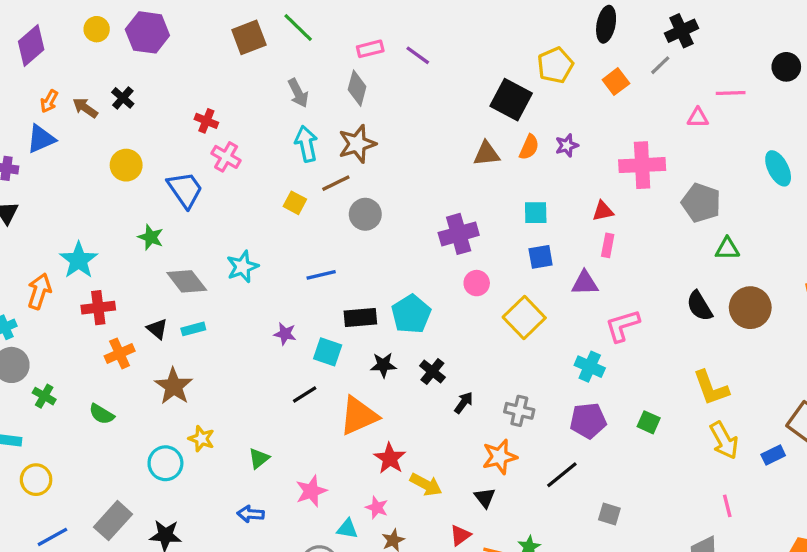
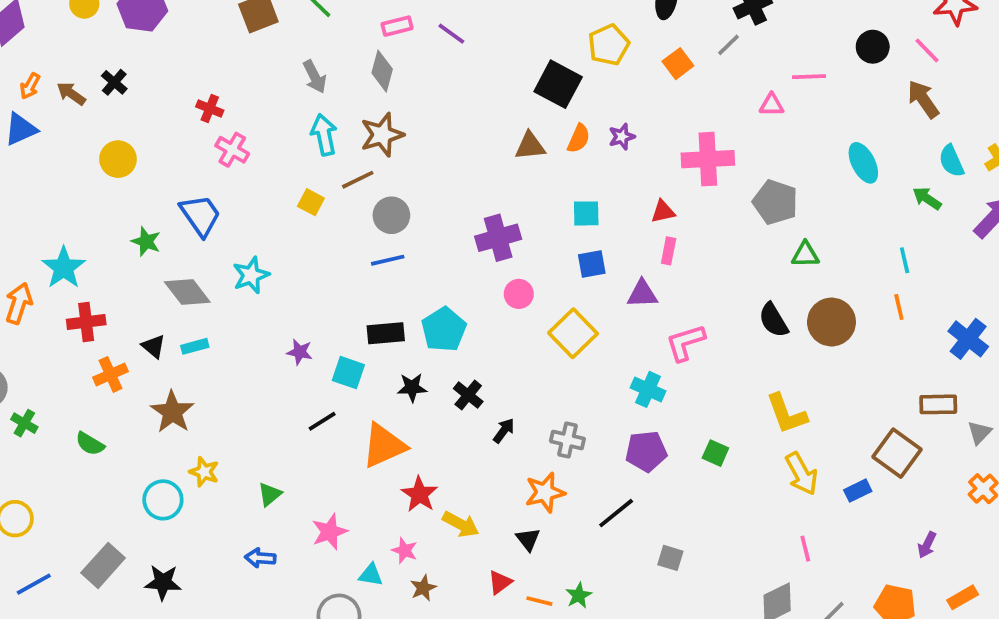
blue trapezoid: (185, 190) -> (200, 215), moved
blue line: (321, 275) -> (388, 260), moved

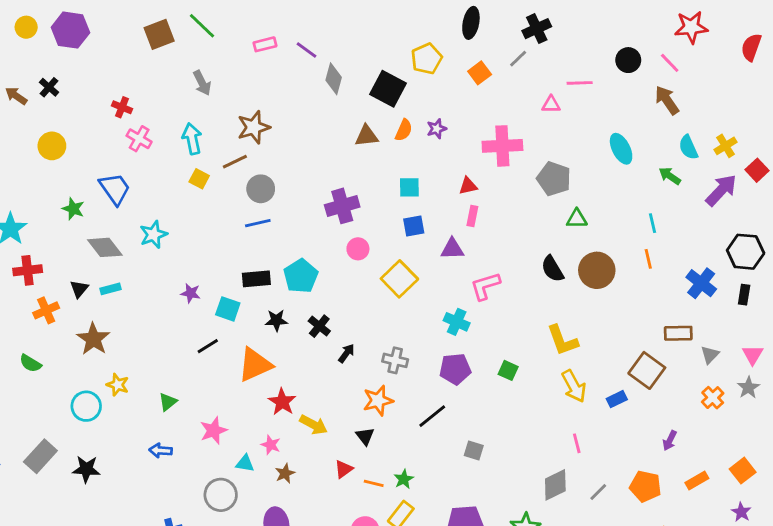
gray diamond: (382, 71) -> (334, 79), moved
cyan arrow: (324, 135) -> (192, 139), moved
black triangle: (154, 346) -> (79, 289), turned 30

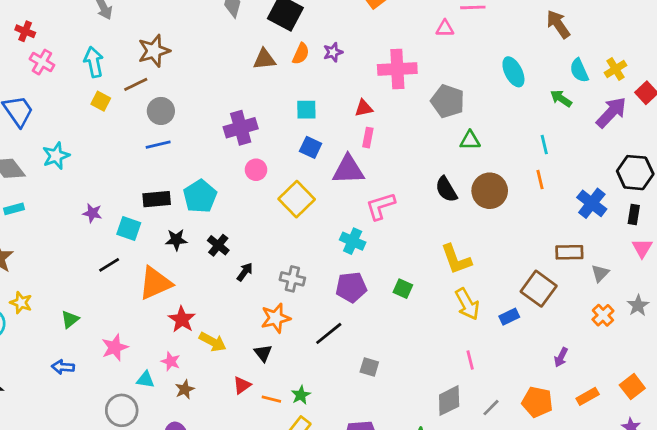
blue square: (414, 226) -> (311, 147), turned 35
purple triangle: (452, 249) -> (348, 170), size x1.4
pink triangle: (753, 355) -> (642, 248), moved

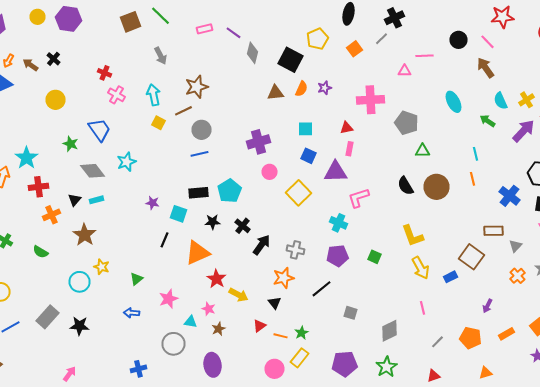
black line: (109, 265) -> (164, 240), turned -35
black arrow: (245, 272) -> (262, 245), size x1.5
gray diamond: (449, 401) -> (390, 331), moved

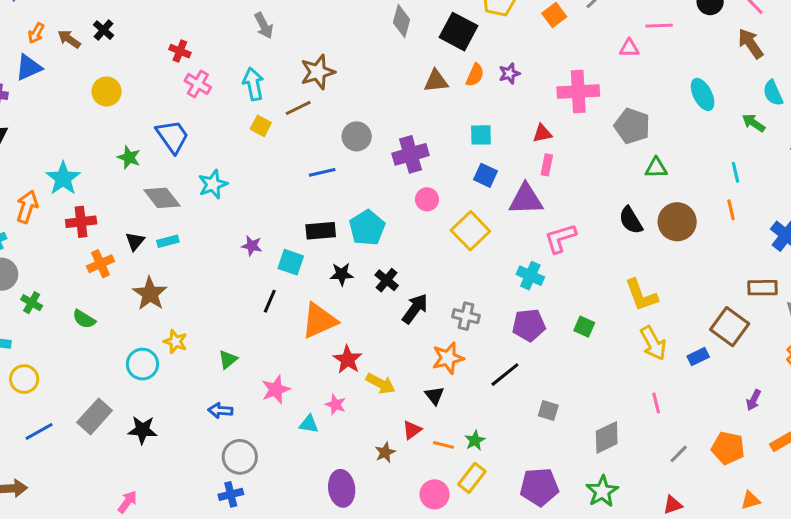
gray circle: (202, 130) -> (357, 136), moved
brown star: (218, 329) -> (385, 452), moved
gray circle: (174, 344) -> (240, 457), moved

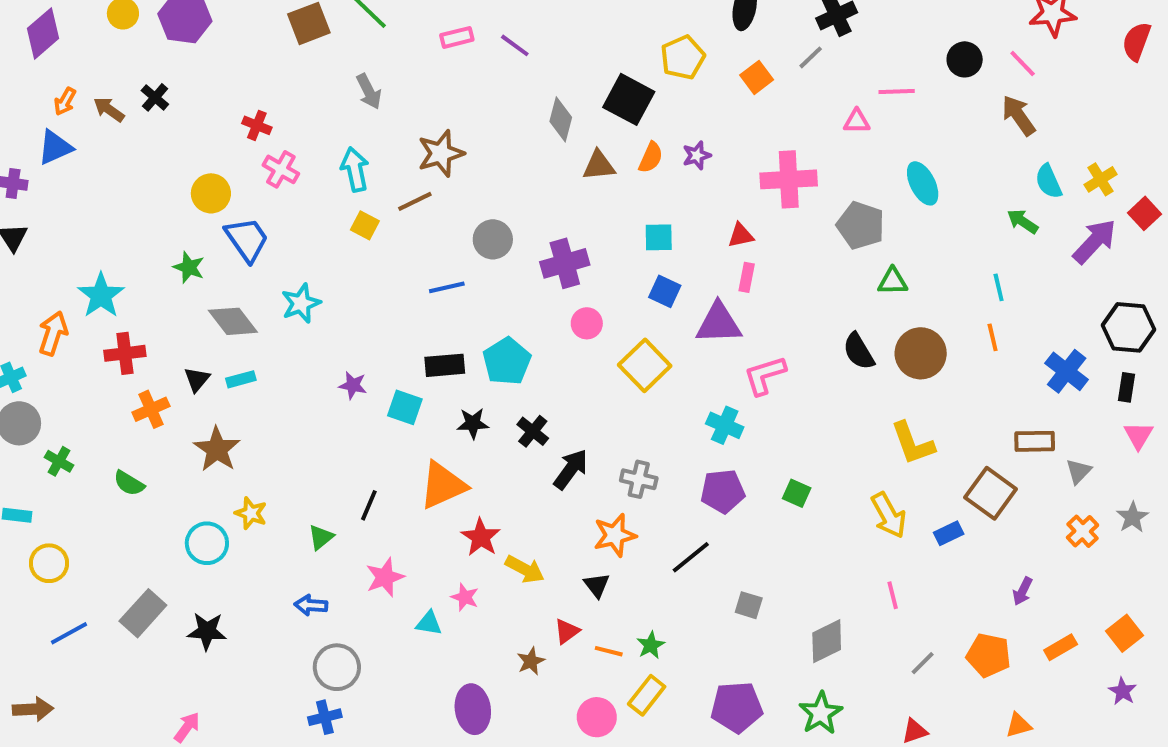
gray diamond: (402, 21) -> (561, 119), moved
yellow circle: (107, 91) -> (211, 193), moved
cyan ellipse: (703, 94) -> (923, 183), moved
yellow L-shape: (641, 295) -> (913, 443), moved
black line: (270, 301) -> (369, 505), moved

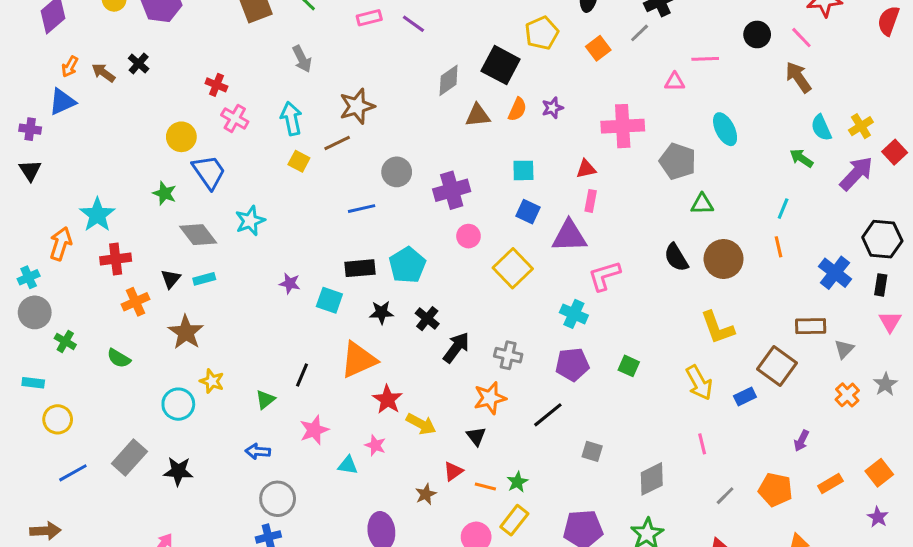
gray diamond: (561, 119) -> (449, 80), turned 40
cyan line: (999, 287) -> (783, 209), turned 35

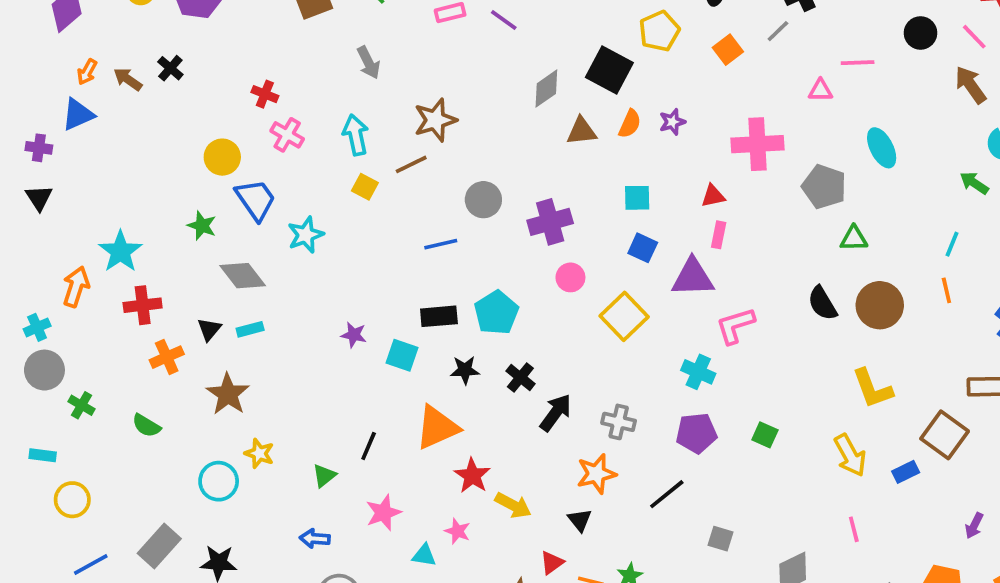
cyan star: (250, 221) -> (306, 235), moved

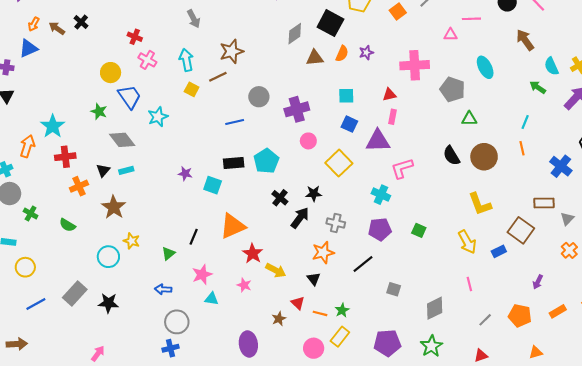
brown arrow: (971, 85) -> (525, 40), moved
black star: (465, 370) -> (314, 194), moved
cyan triangle: (424, 555) -> (212, 299), moved
red triangle: (552, 563) -> (298, 303), turned -40

